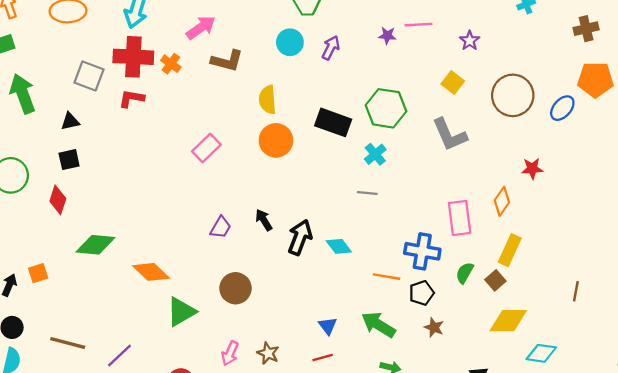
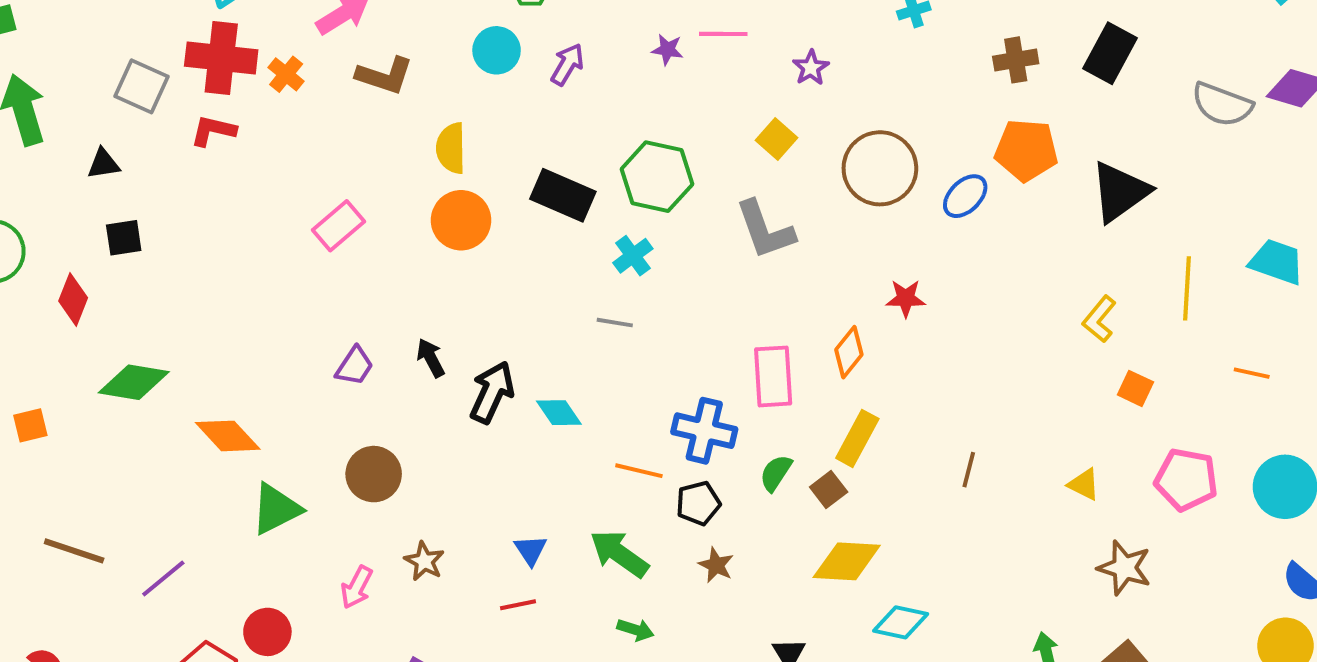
black square: (69, 160) -> (124, 238), moved
brown line: (576, 291) -> (969, 470), moved
brown star: (268, 353) -> (424, 561), moved

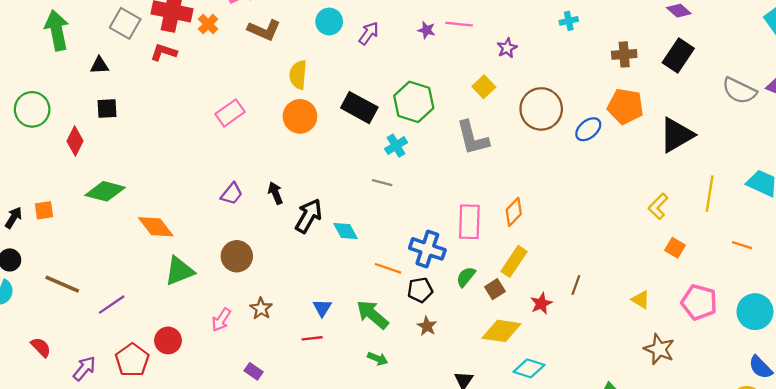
red star: (906, 298) -> (541, 304), moved, turned -30

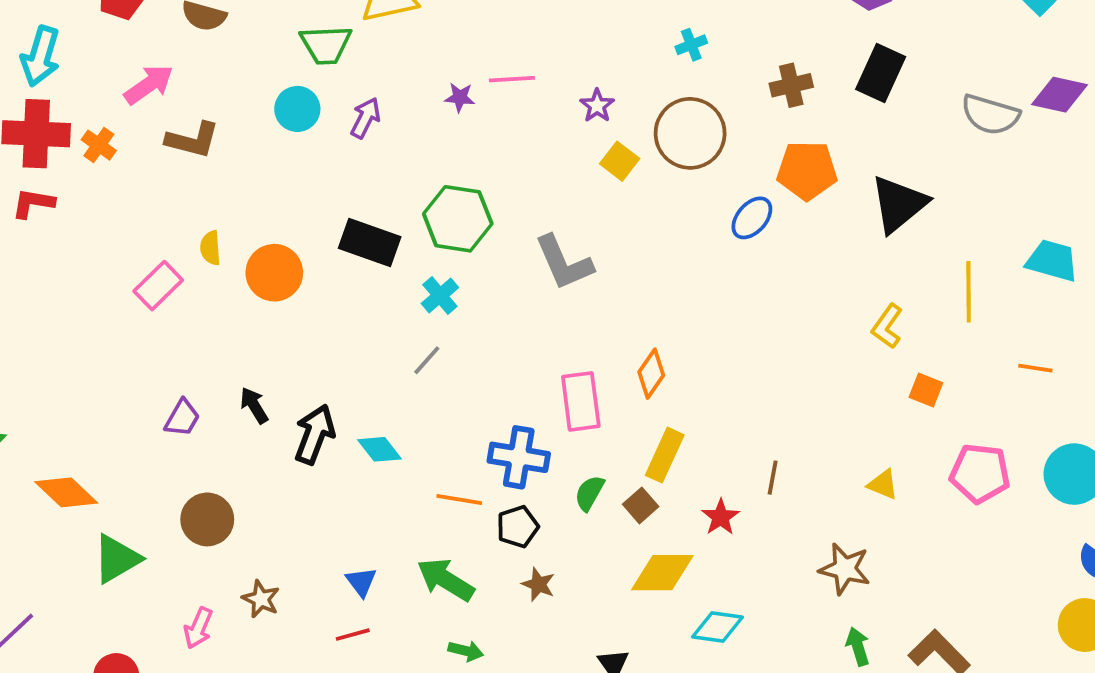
yellow semicircle: (298, 75) -> (210, 248), moved, size x0.7
yellow square: (484, 87) -> (620, 161), moved
brown circle: (541, 109) -> (690, 133), moved
gray line: (382, 183) -> (427, 360), turned -54
brown star: (659, 349) -> (845, 569), moved

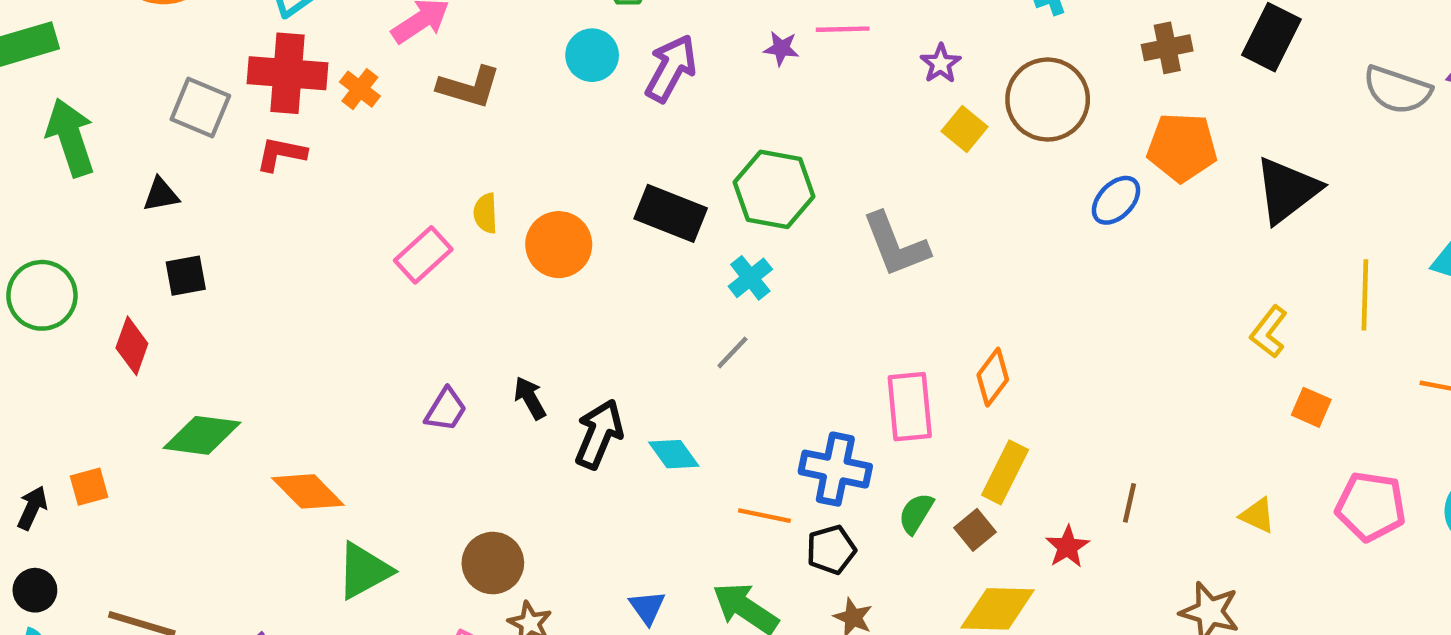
purple arrow: (365, 118) -> (671, 68), size x1.4
brown circle: (207, 519) -> (493, 563), moved

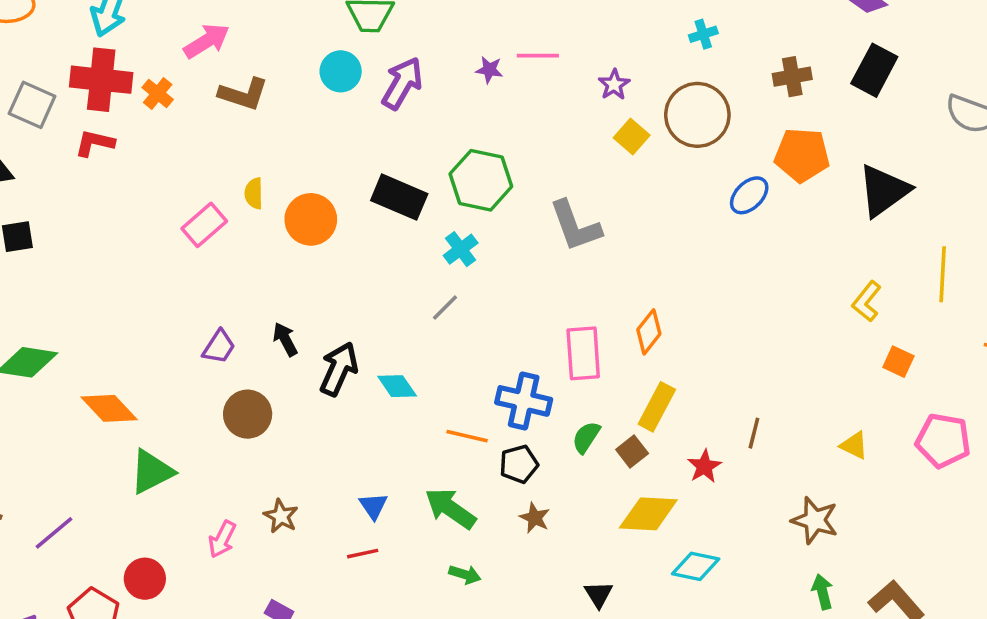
brown circle: (493, 563) -> (248, 414), moved

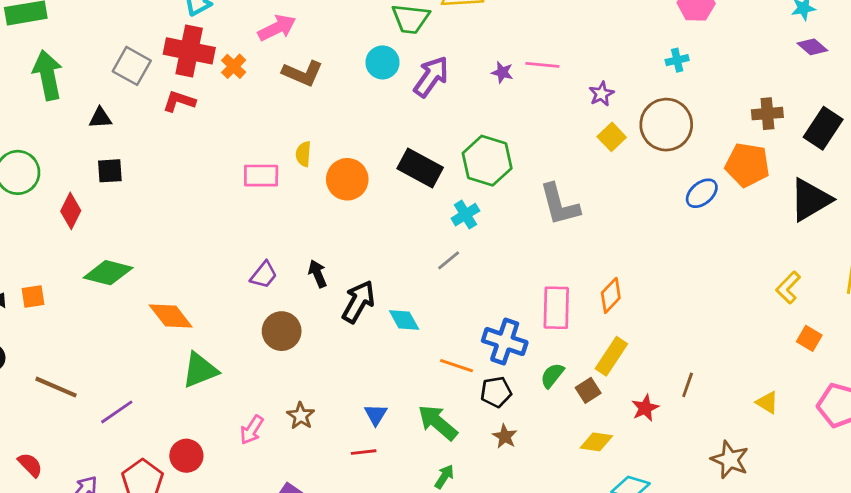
black rectangle: (874, 70) -> (823, 128), moved
brown cross: (792, 77) -> (767, 114), moved
pink rectangle: (204, 225) -> (261, 176), turned 36
yellow diamond: (648, 514) -> (596, 442), size x0.7
green arrow: (465, 574) -> (444, 477), turned -80

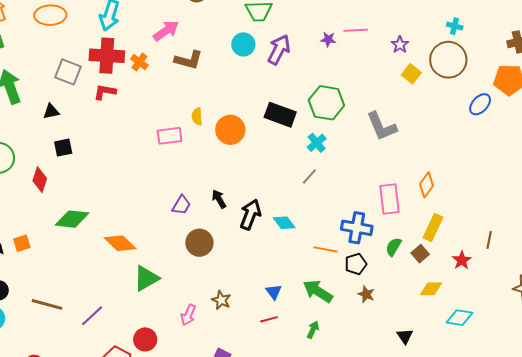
cyan cross: (677, 60) -> (455, 26), moved, turned 35
green arrow: (444, 477) -> (313, 330), moved

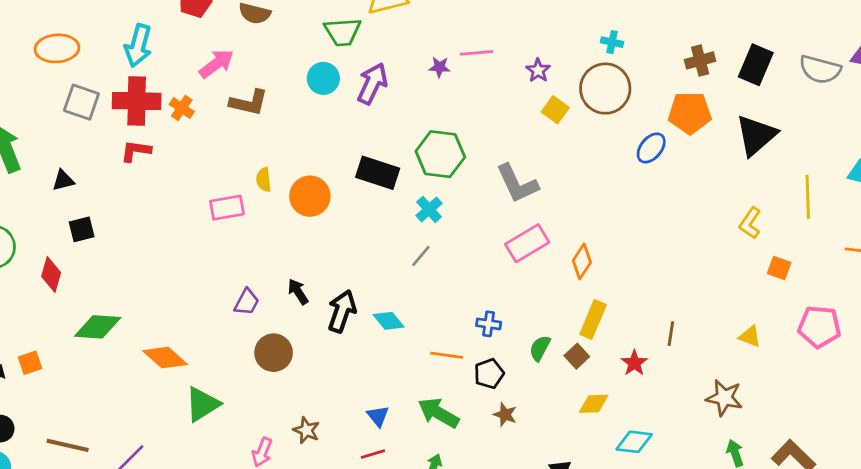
gray square: (68, 72) -> (81, 102), moved
pink rectangle: (390, 199) -> (527, 243), moved, turned 68
blue cross: (357, 228) -> (489, 324), size x0.6

